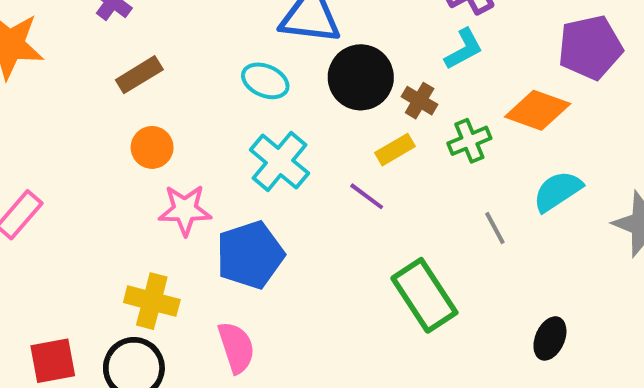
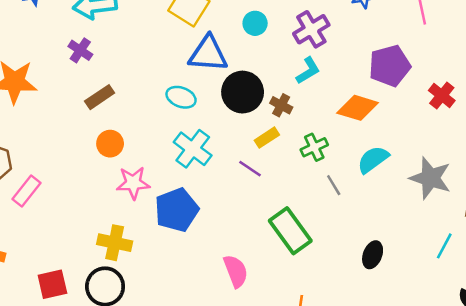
green cross: (469, 141) -> (314, 147), moved
pink semicircle: (236, 347) -> (236, 271), moved

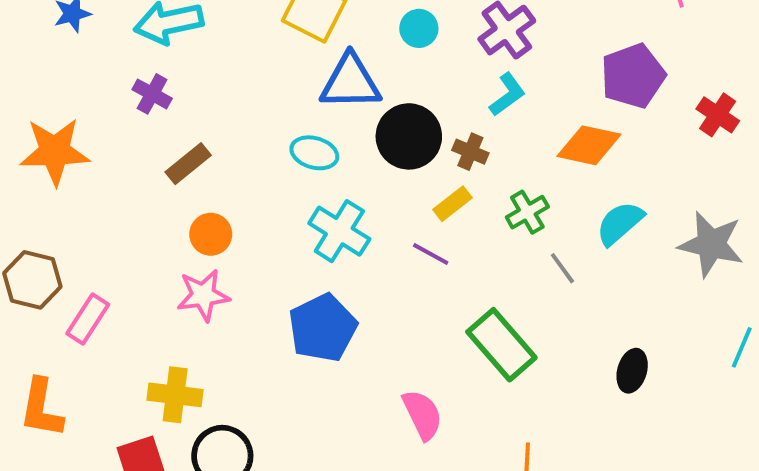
pink star: (133, 183) -> (203, 295), moved
yellow cross: (115, 243) -> (175, 395), moved

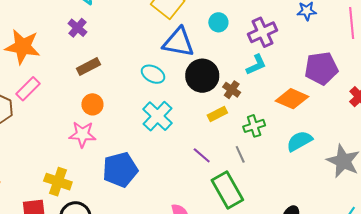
purple line: (431, 254) -> (202, 155), moved
gray line: (562, 268) -> (240, 154), moved
pink rectangle: (88, 319) -> (28, 89), moved
blue pentagon: (323, 328) -> (120, 170), moved

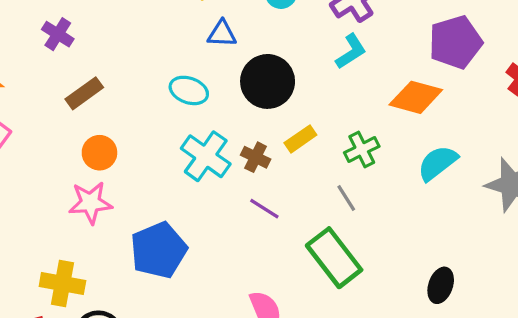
blue triangle: (178, 42) -> (222, 34), size x0.6
brown cross: (232, 90) -> (256, 157), moved
purple line: (202, 155) -> (264, 209), moved

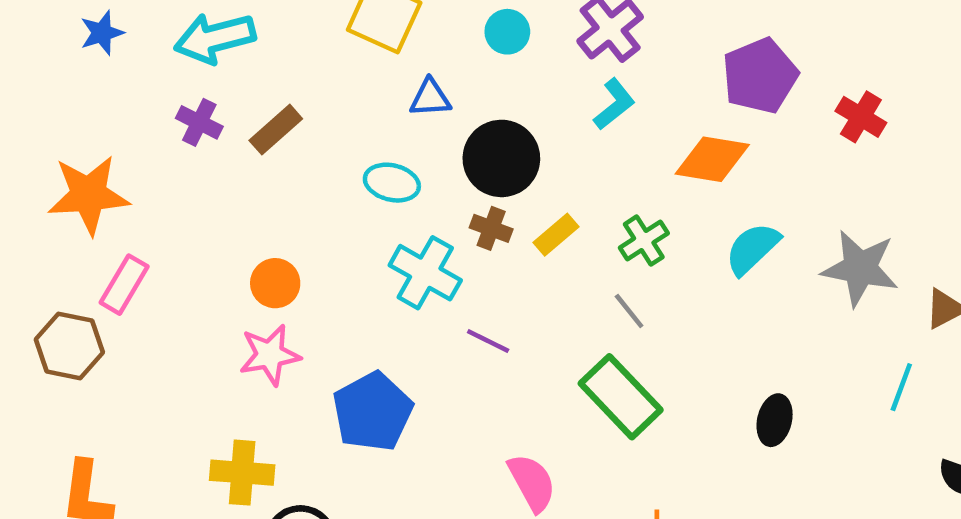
brown rectangle: (84, 93) -> (276, 130), moved
brown cross: (256, 157) -> (491, 228), moved
purple line: (264, 209) -> (488, 341), moved

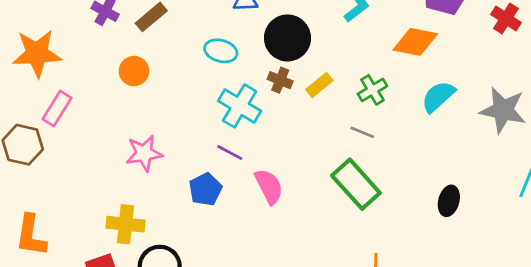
orange circle: (275, 283) -> (134, 71), moved
gray line: (629, 311) -> (362, 132), turned -30
purple line: (488, 341) -> (230, 153), moved
blue pentagon: (373, 412) -> (205, 189), size x0.7
pink semicircle: (532, 483) -> (269, 186), moved

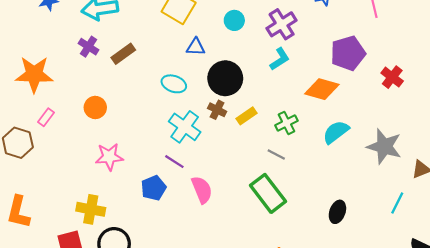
orange circle: (134, 71) -> (95, 107), moved
pink rectangle: (57, 108) -> (46, 117), size x0.7

